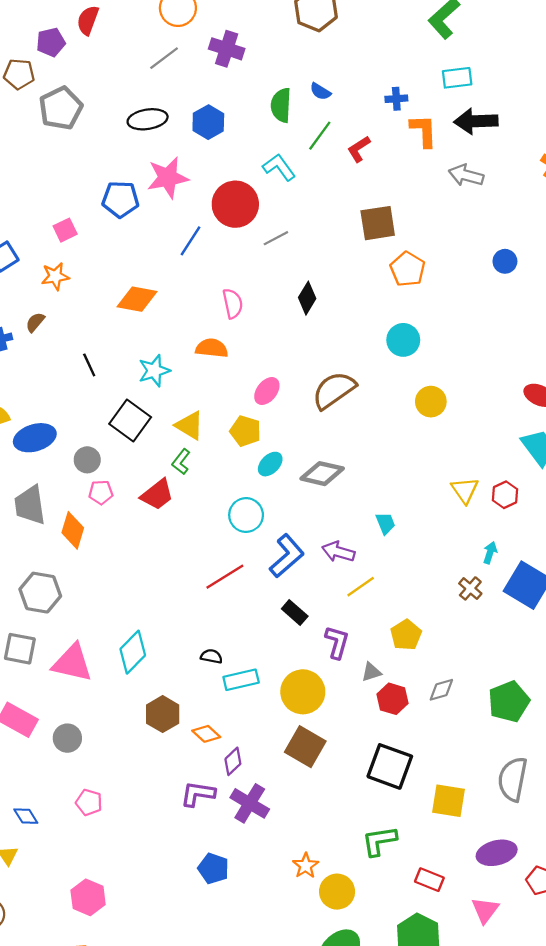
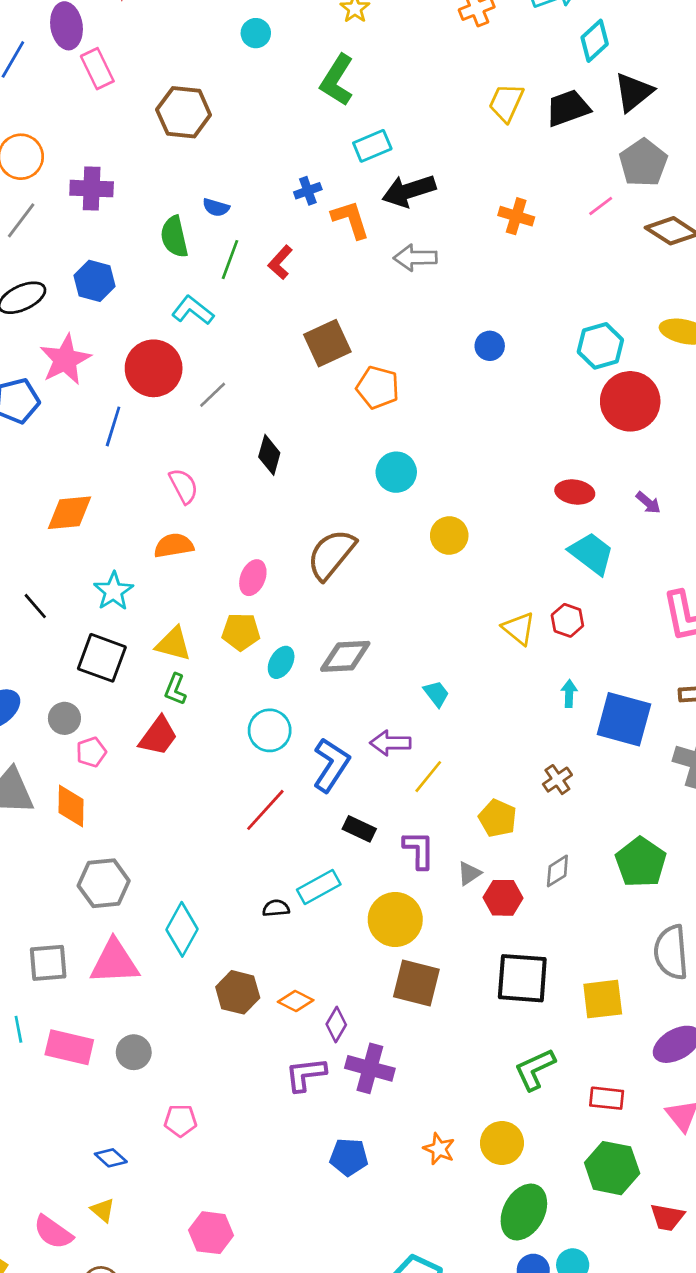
brown cross: (470, 588) -> (557, 780), moved, turned 30
gray hexagon: (40, 593) -> (104, 883), moved
cyan rectangle: (241, 680) -> (319, 887), moved
orange star: (306, 866) -> (439, 1149), moved

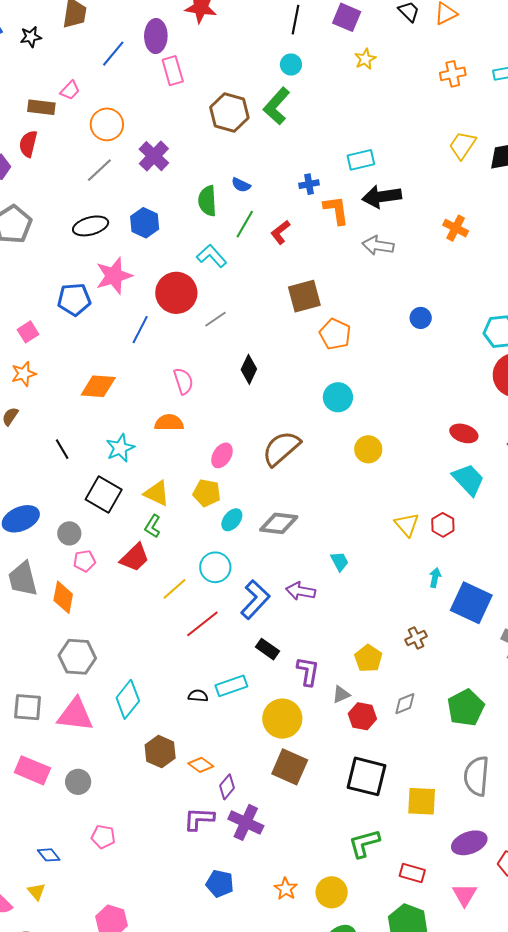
green L-shape: (337, 80) -> (277, 106), moved
purple cross: (92, 189) -> (154, 156), turned 32
yellow line: (428, 777) -> (175, 589), moved

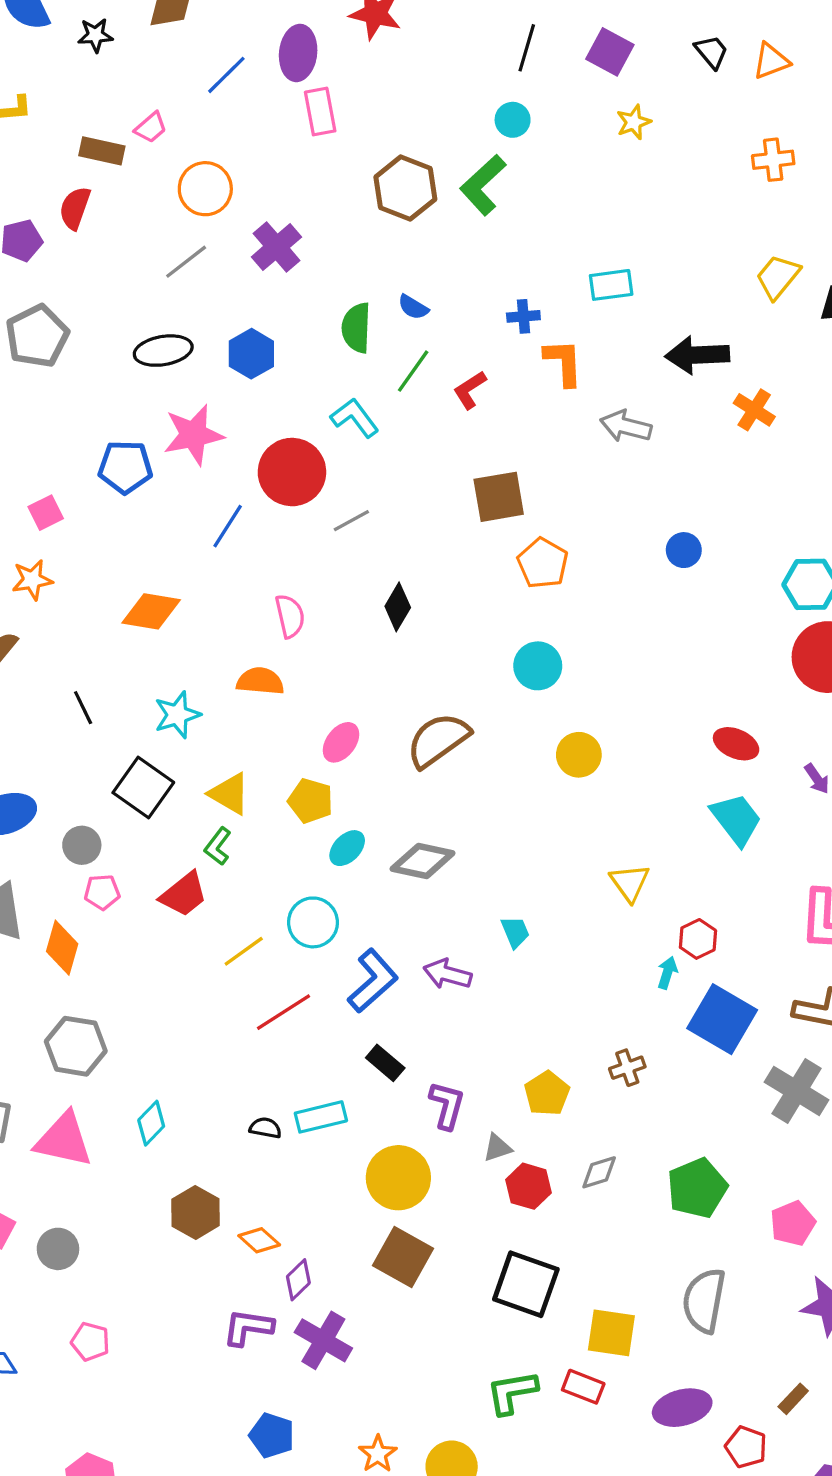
black arrow: (382, 197) -> (697, 355), moved
red hexagon: (443, 525) -> (698, 939), moved
cyan diamond: (128, 699) -> (151, 1123), size x0.7
red rectangle: (412, 873) -> (583, 1387), moved

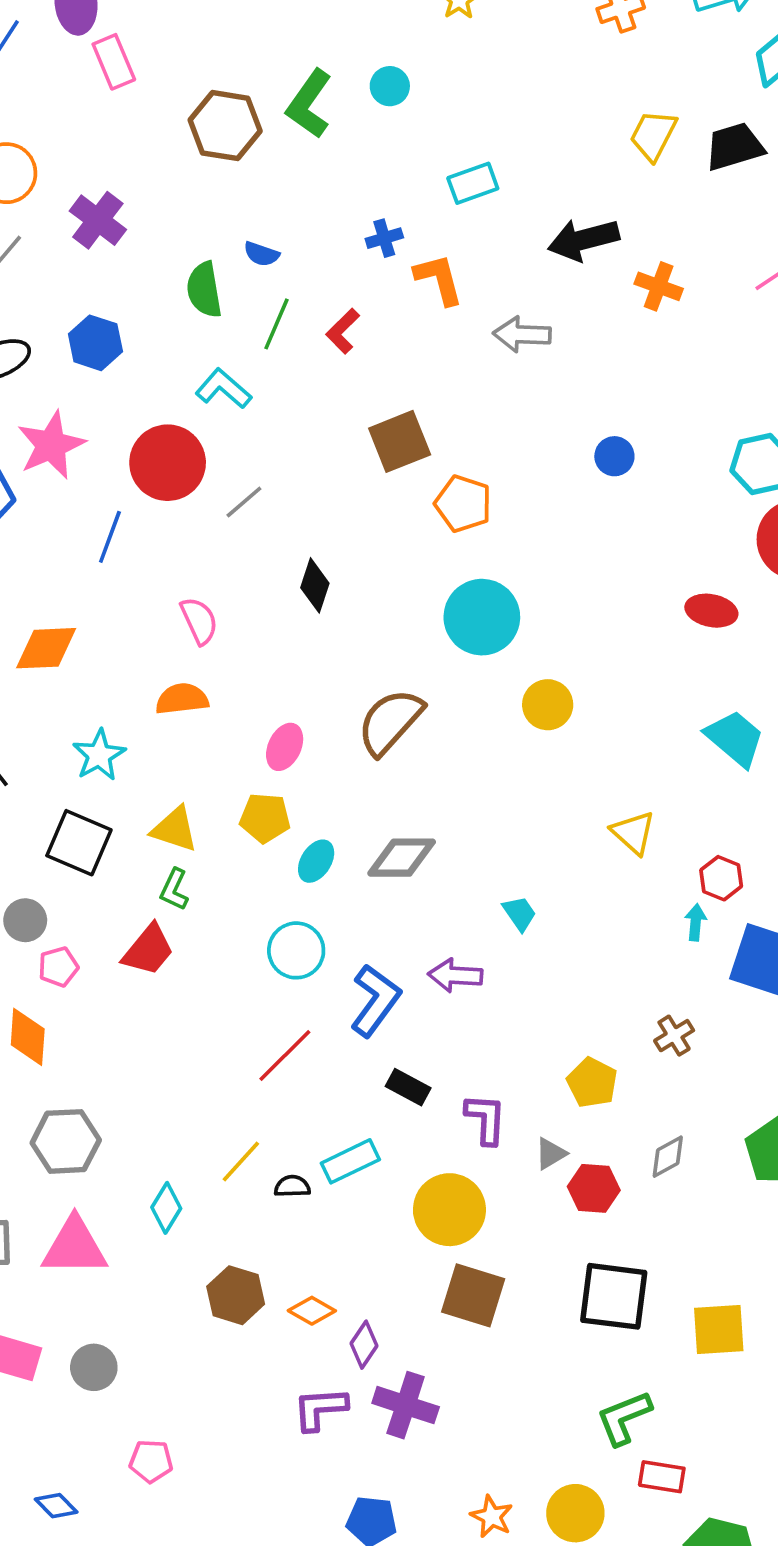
cyan circle: (513, 120) -> (390, 86), moved
cyan circle: (538, 666) -> (482, 617), size x1.4
red ellipse: (736, 744) -> (711, 611), moved
yellow line: (244, 951) -> (241, 1161), moved
red rectangle: (583, 1387) -> (662, 1477), moved

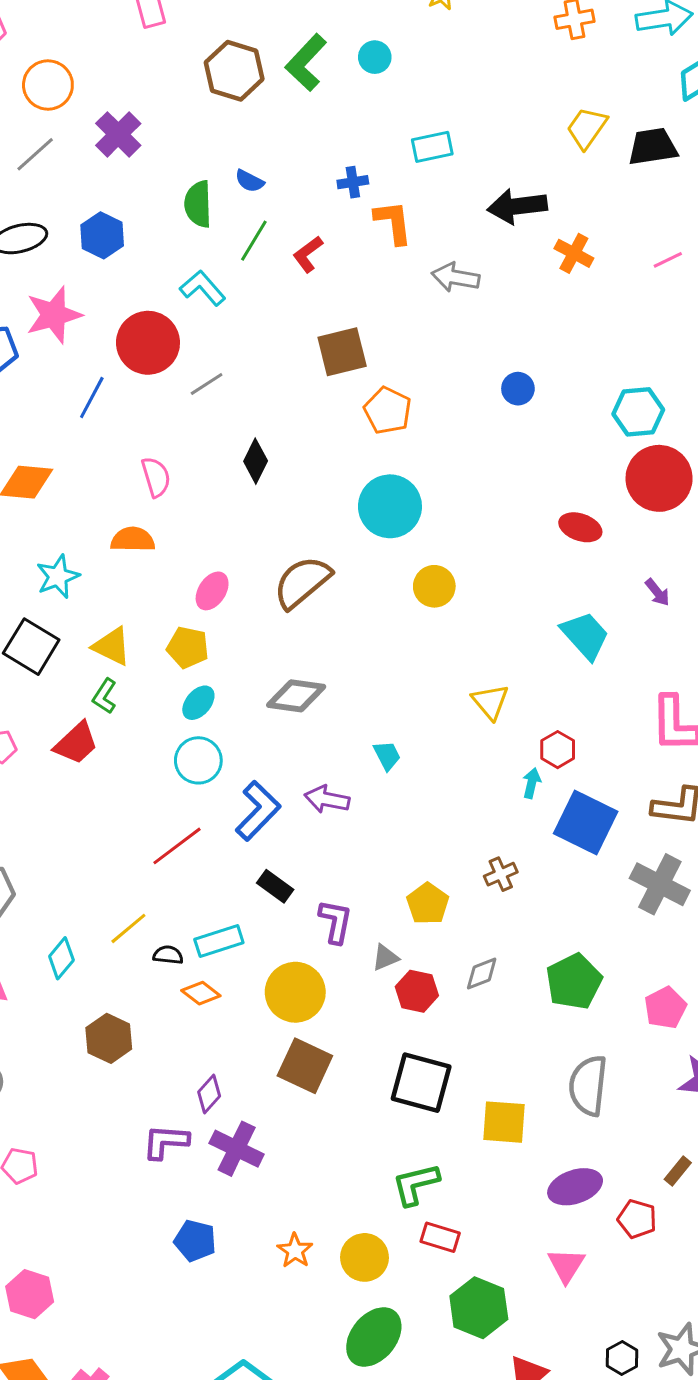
cyan ellipse: (316, 861) -> (198, 703), moved
orange diamond: (312, 1311) -> (201, 993), moved

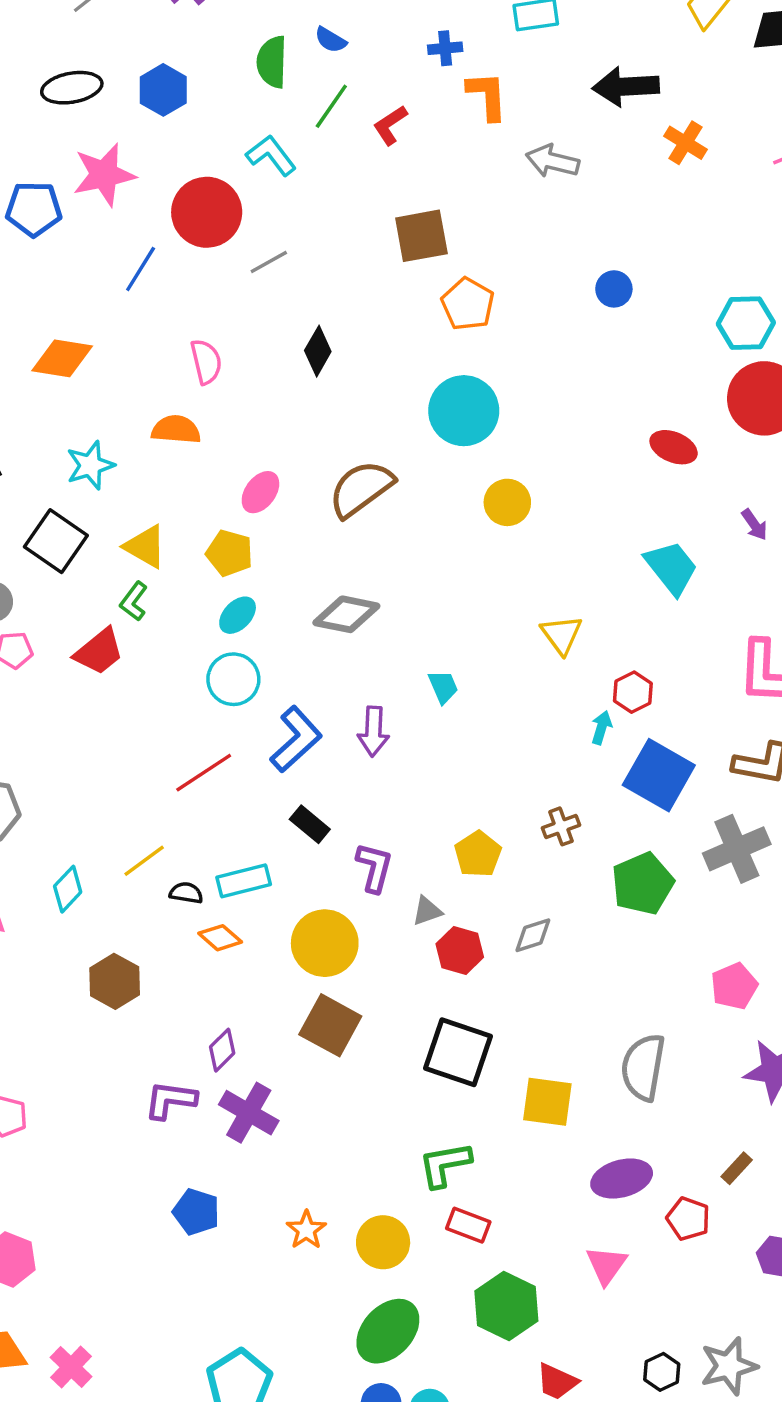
purple arrow: (327, 799) -> (373, 731), turned -102
gray cross: (660, 884) -> (737, 849), turned 36
green pentagon: (574, 981) -> (643, 884), moved

